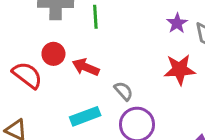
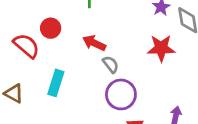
red arrow: (86, 67) -> (94, 43), moved
cyan rectangle: (85, 116) -> (56, 83), moved, turned -55

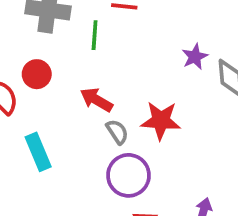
red star: (161, 48) -> (161, 121), moved
cyan rectangle: (56, 83) -> (38, 152), turned -45

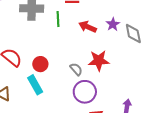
red circle: (37, 74) -> (40, 64), moved
red arrow: (96, 100) -> (88, 27), moved

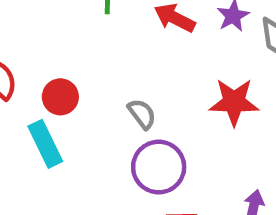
red star: (99, 61) -> (234, 102), moved

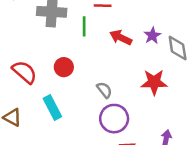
red circle: (60, 97) -> (64, 67), moved

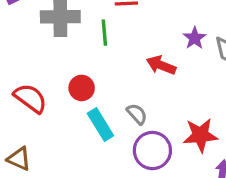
red arrow: (121, 37) -> (161, 65), moved
red star: (154, 82) -> (200, 135), moved
cyan rectangle: (52, 107) -> (100, 125), moved

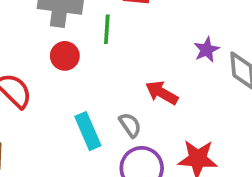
red arrow: (161, 65) -> (162, 93), moved
red circle: (82, 88) -> (65, 56), moved

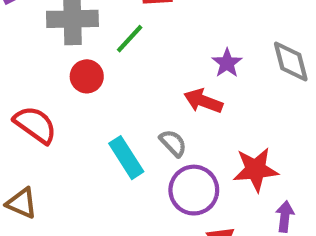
green line: (107, 29) -> (130, 39), turned 48
purple star: (207, 50) -> (227, 63), moved

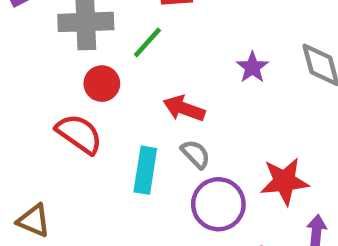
red arrow: (203, 101) -> (184, 108), moved
red semicircle: (35, 125) -> (79, 134), moved
cyan rectangle: (126, 158) -> (145, 170), turned 42

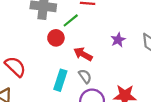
red circle: (102, 84) -> (56, 38), moved
red semicircle: (79, 134) -> (15, 67), moved

